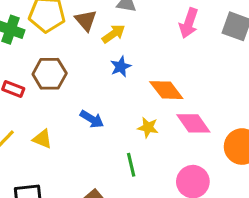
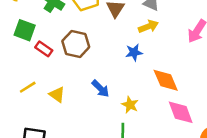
yellow arrow: (114, 34) -> (148, 27), moved
yellow star: (148, 127) -> (130, 105), moved

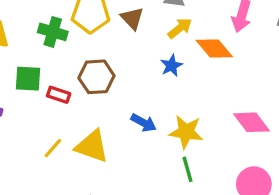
orange diamond: (166, 80) -> (214, 48), moved
yellow triangle: (57, 95) -> (92, 146), size x1.6
yellow star: (130, 105) -> (186, 132), size x1.5

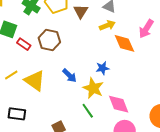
blue star: (171, 66) -> (103, 68), moved
pink diamond: (252, 122) -> (119, 104), moved
green line: (188, 169) -> (88, 111), turned -35

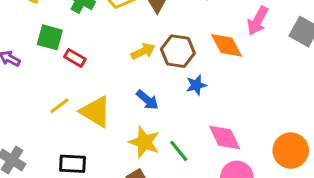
yellow arrow: (107, 25) -> (143, 51), moved
brown hexagon: (49, 40) -> (178, 51), moved
yellow star: (93, 88) -> (144, 142), moved

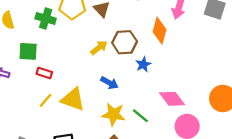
orange diamond: (226, 45) -> (160, 31), turned 55
red rectangle: (75, 58) -> (44, 73), moved

